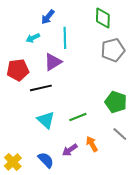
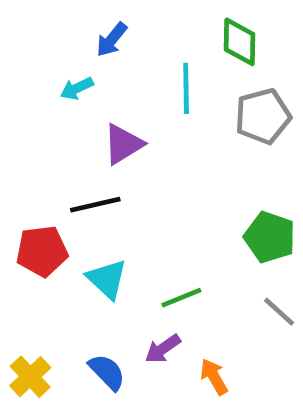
cyan line: (65, 38) -> (186, 88), moved
red pentagon: (18, 70) -> (42, 251), moved
green line: (78, 117) -> (181, 298), moved
orange arrow: (92, 144) -> (214, 377), moved

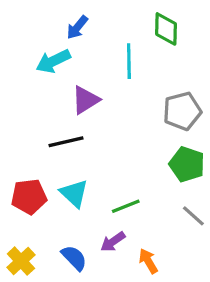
cyan arrow: (77, 88) -> (53, 61), size x1.5
gray pentagon: (263, 116) -> (182, 111), moved
red pentagon: (42, 251) -> (29, 197), moved

